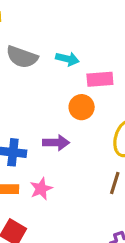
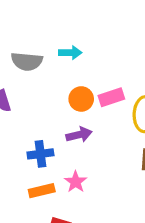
pink rectangle: (100, 79) -> (111, 97), moved
orange circle: (82, 107) -> (81, 99), moved

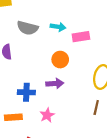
pink rectangle: (111, 97) -> (81, 37), moved
orange rectangle: (42, 191) -> (13, 117), moved

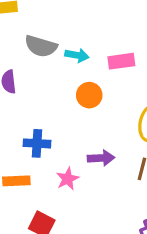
cyan arrow: (58, 27) -> (77, 55), moved
purple arrow: (55, 84) -> (101, 158), moved

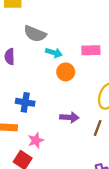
cyan arrow: (77, 55) -> (54, 53), moved
pink star: (68, 179) -> (36, 140), moved

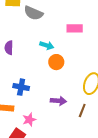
gray semicircle: (35, 34) -> (33, 13), moved
pink rectangle: (91, 50) -> (75, 28), moved

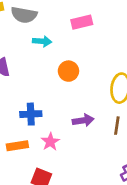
cyan arrow: (47, 45) -> (42, 41), moved
pink star: (29, 120) -> (50, 142), moved

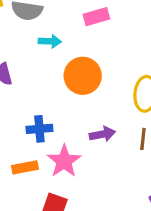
orange circle: (68, 71) -> (83, 76), size x1.5
pink star: (50, 142) -> (64, 161), size x1.5

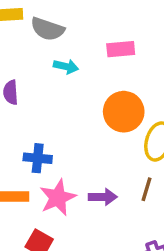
orange circle: (83, 76) -> (124, 112), moved
purple arrow: (102, 134) -> (103, 197), moved

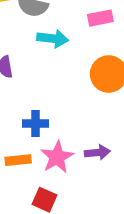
cyan arrow: (66, 66) -> (53, 39), size x1.4

